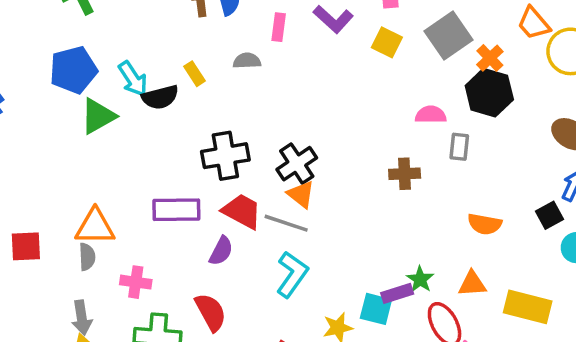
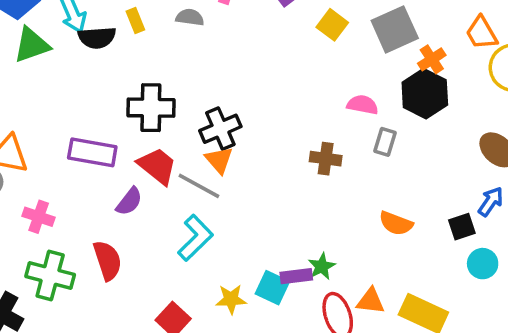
orange triangle: (472, 284) -> (371, 301), moved

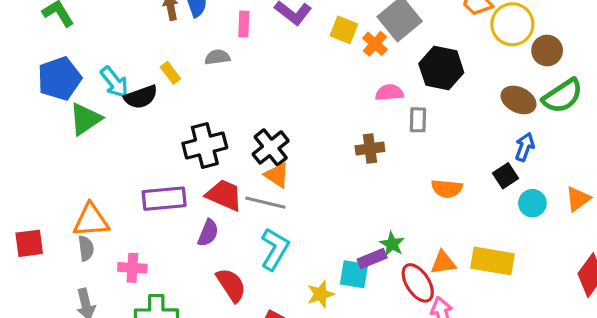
orange cross: (432, 59) -> (375, 44), moved
red semicircle: (108, 260) -> (231, 285), moved

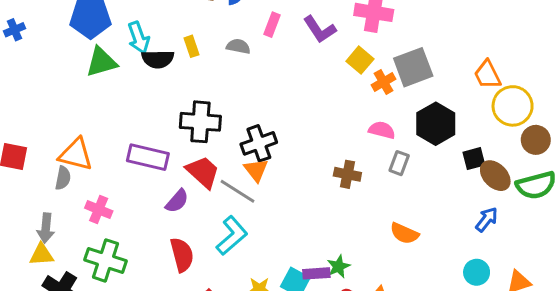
black square: (505, 176) -> (474, 159), moved

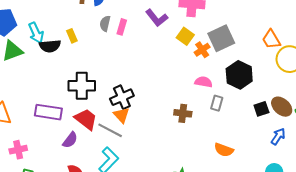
pink rectangle: (272, 25) -> (122, 27), moved
gray semicircle: (238, 46) -> (105, 24), moved, turned -84
black square: (474, 159) -> (261, 109), moved
pink cross: (99, 210) -> (18, 150), turned -30

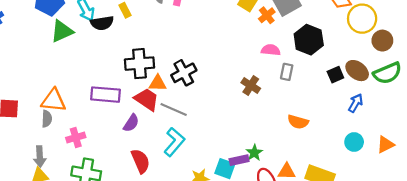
brown cross: (183, 113) -> (251, 85), turned 30
orange triangle: (121, 115) -> (158, 83), moved, turned -42

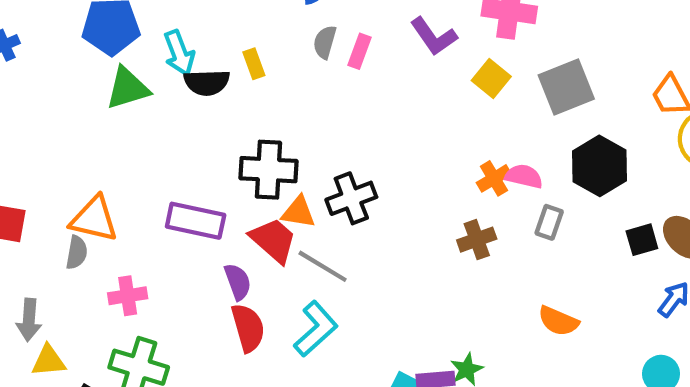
orange cross: (267, 15) -> (494, 178), moved
brown cross: (251, 85) -> (477, 240), turned 30
purple semicircle: (131, 123) -> (238, 282), turned -60
gray arrow: (40, 157) -> (29, 320), moved
red semicircle: (140, 161) -> (248, 328), moved

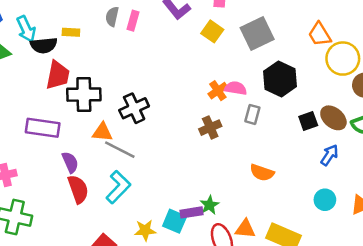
yellow rectangle: (254, 64) -> (71, 32), turned -63
orange triangle: (298, 212) -> (102, 132), moved
red trapezoid: (273, 240) -> (58, 75), moved, turned 64

